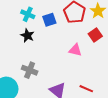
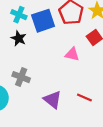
blue square: (49, 20) -> (43, 21), size x1.5

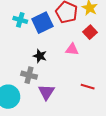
black star: (19, 38) -> (40, 56), moved
purple triangle: (53, 100) -> (46, 92), moved, turned 30

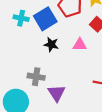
black star: (40, 56) -> (51, 44), moved

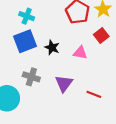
blue square: (45, 19) -> (25, 41), moved
purple triangle: (56, 93) -> (64, 83), moved

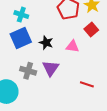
purple triangle: (64, 83) -> (51, 68), moved

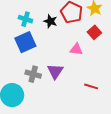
black star: (46, 43) -> (50, 21), moved

